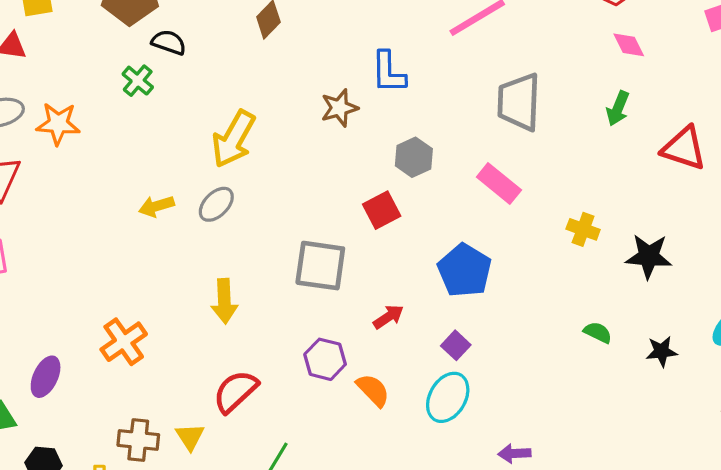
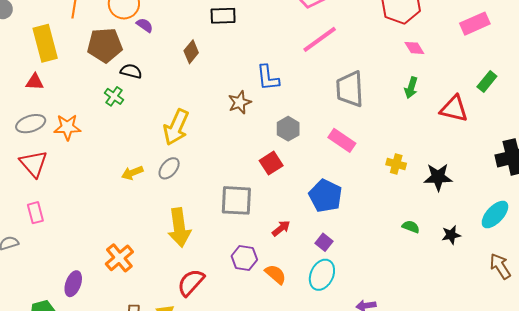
yellow arrow: (224, 301) -> (179, 228), size x1.4

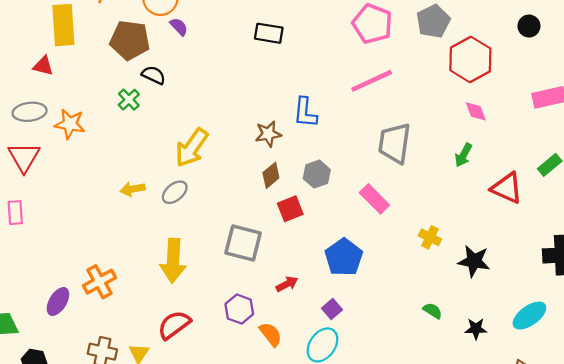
brown diamond: (191, 52) -> (271, 175), moved
purple ellipse: (73, 284) -> (58, 301), moved

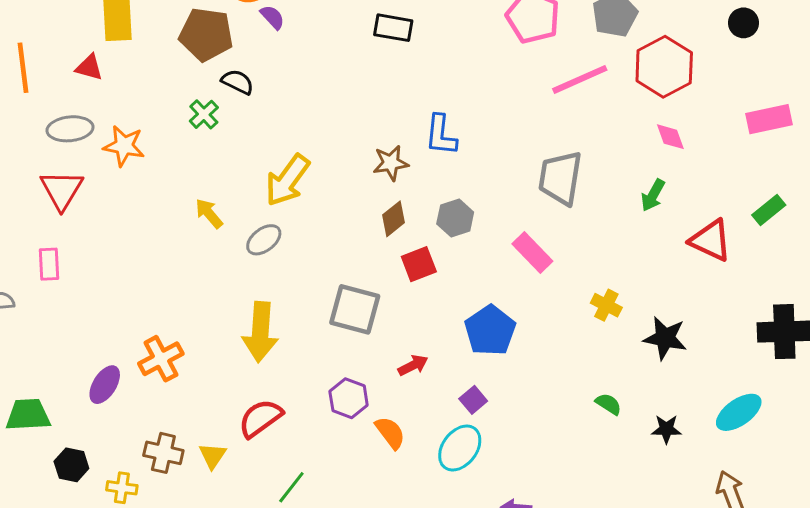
pink line: (372, 81) -> (580, 79), moved
yellow arrow: (133, 189) -> (209, 213), moved, turned 60

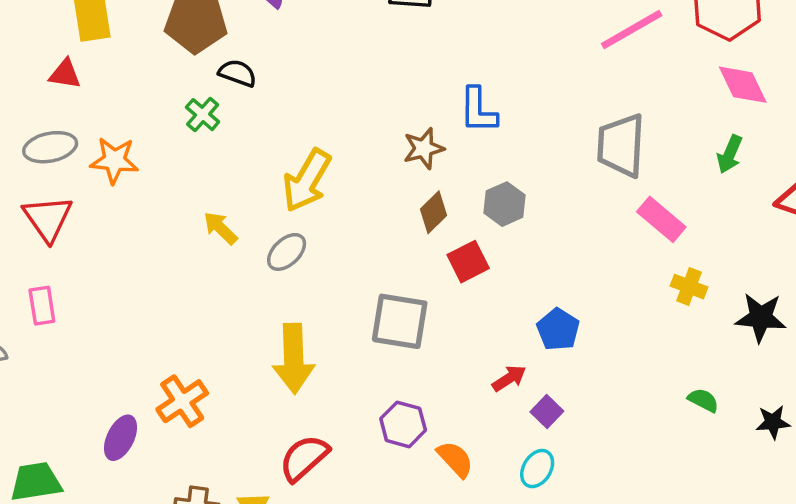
pink diamond: (670, 137) -> (743, 85), size x1.4
pink rectangle: (532, 252) -> (661, 219), moved
blue pentagon: (490, 330) -> (558, 330), size x0.7
red arrow: (413, 365) -> (509, 378), moved
cyan ellipse: (460, 448) -> (537, 469), size x0.7

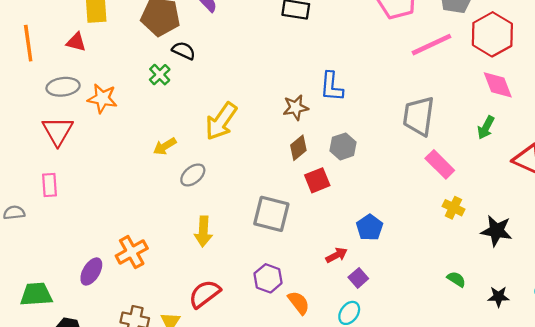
yellow arrow: (220, 228) -> (165, 146), turned -80
gray ellipse: (287, 252) -> (193, 175), moved
yellow arrow: (294, 359) -> (203, 231), size x0.7

